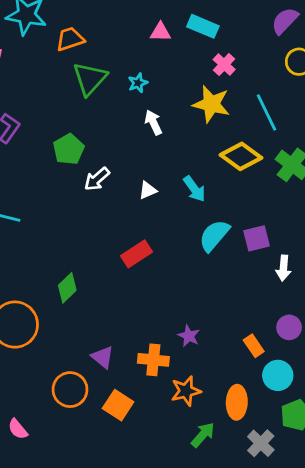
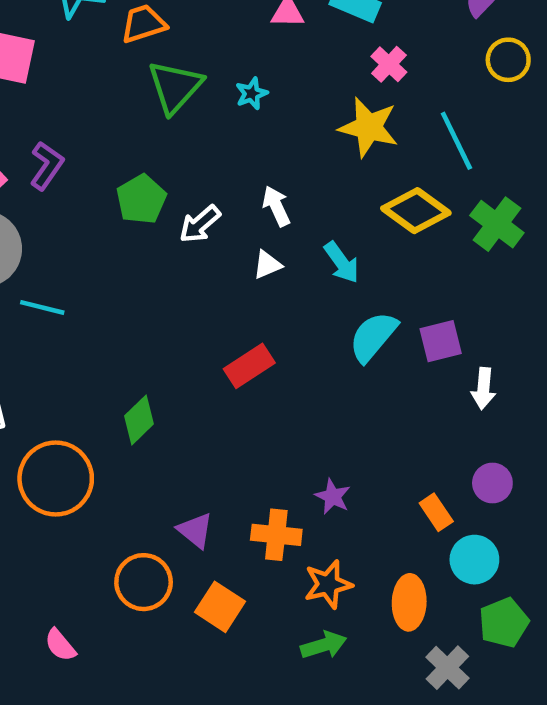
white arrow: (153, 122) -> (276, 206), moved
white arrow: (97, 179) -> (200, 224), moved
green arrow: (203, 435) -> (324, 645), moved, turned 32

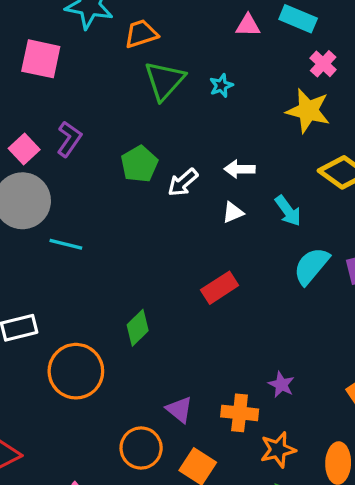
white arrow: (276, 206) -> (240, 169), turned -64

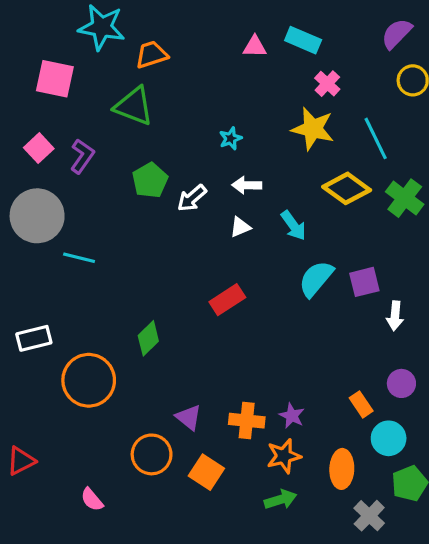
green triangle: (164, 81) -> (134, 106), moved, turned -51
cyan star: (221, 86) -> (231, 138), moved
pink square: (24, 149) -> (39, 148), moved
purple star: (281, 385) -> (292, 416), moved

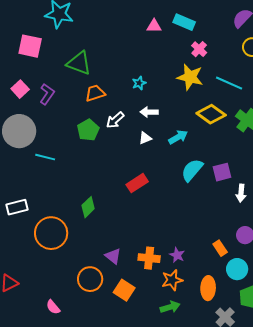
orange trapezoid: (152, 55) -> (95, 93), moved
cyan line: (376, 138) -> (229, 83), turned -40
green pentagon: (150, 180) -> (88, 130), moved
cyan arrow: (293, 225) -> (178, 137), turned -84

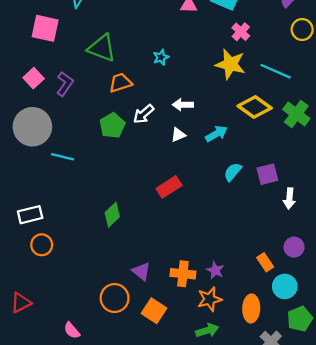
cyan star: (139, 83) -> (161, 57), moved
cyan semicircle: (192, 170) -> (233, 172), size x0.7
orange circle: (51, 233) -> (42, 245), moved, size x0.6

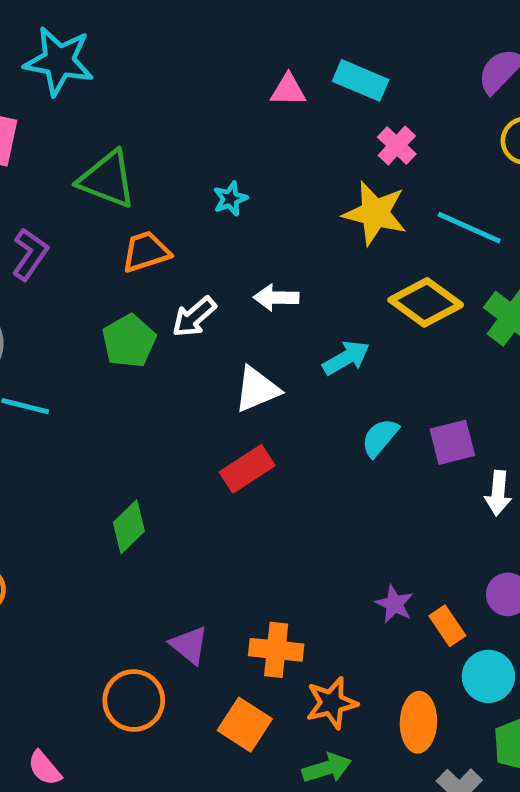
white triangle: (178, 135) -> (257, 389), moved, size x1.5
purple star: (215, 270) -> (394, 604), moved
orange square: (154, 311) -> (245, 725), moved

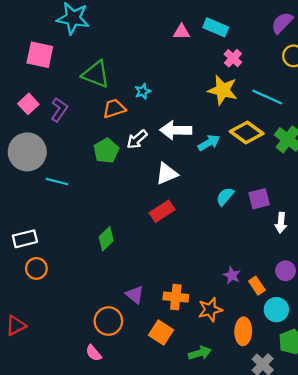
cyan star: (230, 199) -> (143, 91), moved
white arrow: (276, 298) -> (176, 130), size x1.5
cyan arrow: (346, 358) -> (209, 143), moved
orange star: (332, 703) -> (210, 310), moved
pink semicircle: (44, 768) -> (94, 353), moved

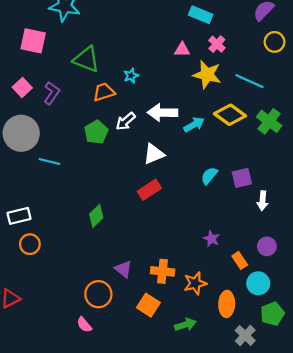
pink triangle: (182, 32) -> (182, 50), moved
purple star: (232, 275) -> (211, 239), moved

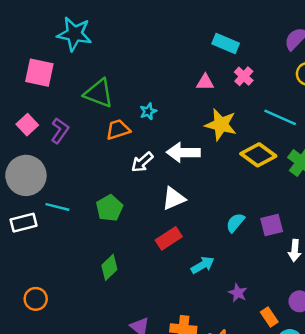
yellow star: (207, 75) -> (221, 125), moved
cyan arrow: (194, 125) -> (203, 265), moved
green pentagon: (96, 132) -> (109, 208), moved
white rectangle: (19, 216) -> (24, 223), moved

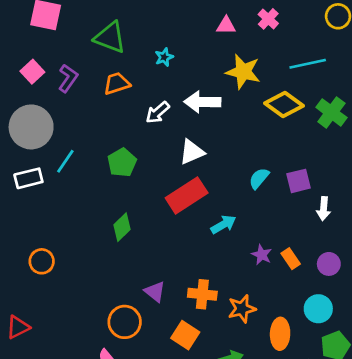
cyan line: (280, 117) -> (308, 64), turned -36
orange trapezoid: (118, 129) -> (117, 83), moved
cyan line: (57, 207) -> (65, 161), turned -70
red rectangle: (169, 238) -> (187, 195), size x1.4
orange rectangle: (269, 317) -> (291, 259), moved

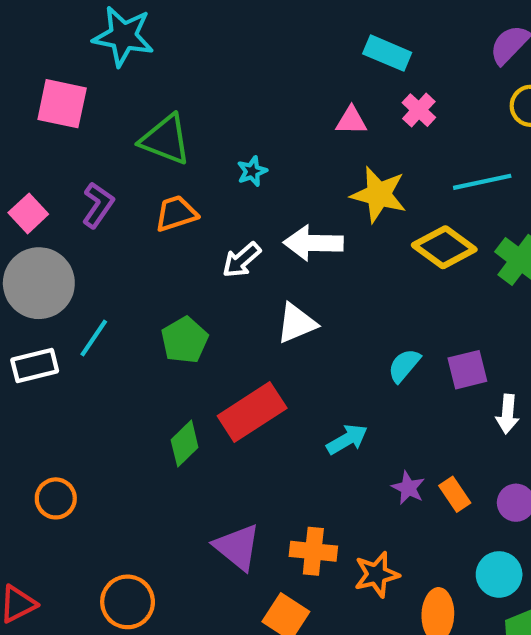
pink square: (32, 72) -> (28, 213), moved
red rectangle: (187, 195) -> (252, 412), moved
purple triangle: (155, 292) -> (237, 547), size x1.4
orange circle: (125, 322) -> (128, 602), moved

